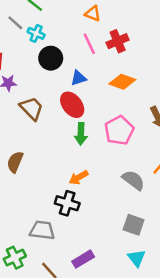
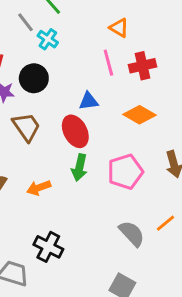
black circle: (51, 58) -> (34, 78), moved
orange arrow: (79, 177) -> (39, 188), moved

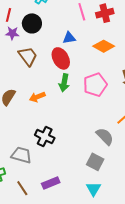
gray semicircle: (132, 234) -> (105, 136), moved

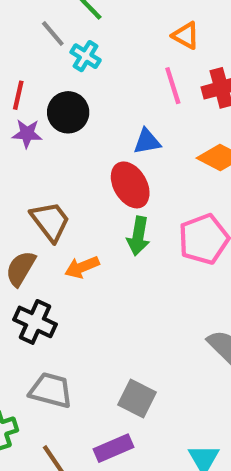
brown trapezoid: (28, 56) -> (50, 221), moved
black cross: (45, 137) -> (35, 322), moved
gray square: (95, 162) -> (137, 399), moved

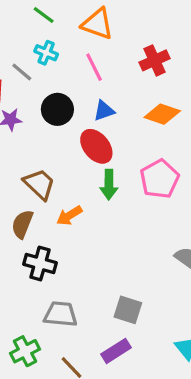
gray line: (53, 33) -> (22, 72), moved
orange triangle: (186, 35) -> (97, 24), moved, size x1.5
pink line: (173, 86) -> (94, 67), moved
black circle: (68, 112) -> (57, 109), moved

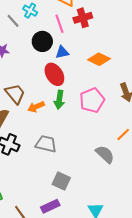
red cross: (155, 60) -> (83, 18), moved
black circle: (57, 109) -> (42, 41), moved
orange arrow: (69, 216) -> (36, 107), moved
gray trapezoid: (61, 314) -> (46, 144), moved

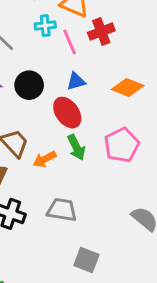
cyan cross: (30, 11) -> (45, 26), moved, turned -32
black circle: (42, 41) -> (29, 85), moved
green arrow: (59, 100) -> (76, 147), turned -30

